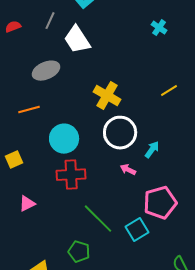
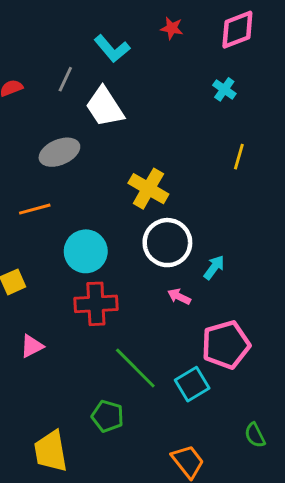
yellow line: (169, 91) -> (239, 157), moved, turned -42

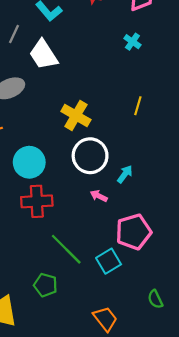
yellow line: (239, 157) -> (138, 106), moved

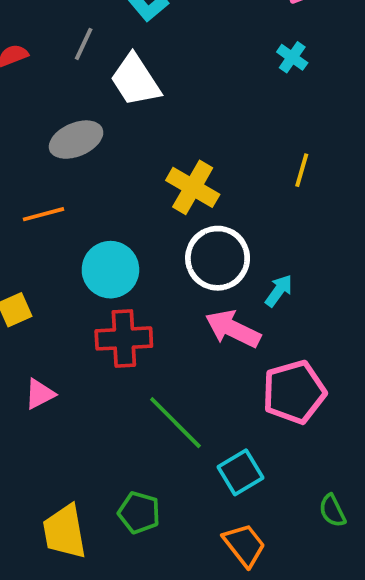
pink arrow: (99, 196) -> (233, 329), size x1.8
cyan square: (109, 261) -> (241, 472), moved
green pentagon: (46, 285) -> (139, 513), moved

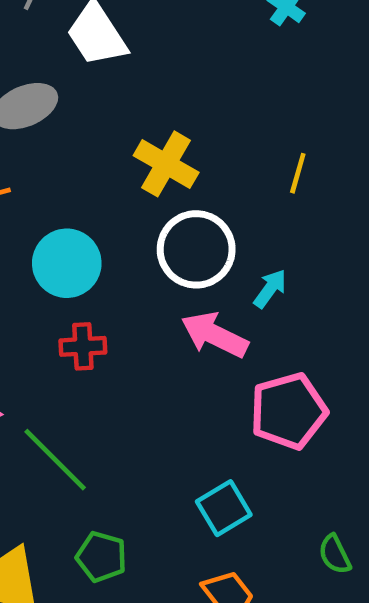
yellow line: (302, 170) -> (298, 173), moved
red cross: (124, 338) -> (83, 346), size x0.7
green line: (175, 423) -> (55, 460), moved

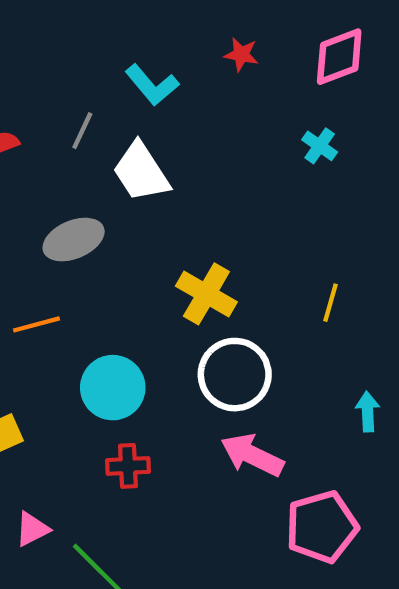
cyan arrow: (270, 289) -> (368, 412), moved, turned -39

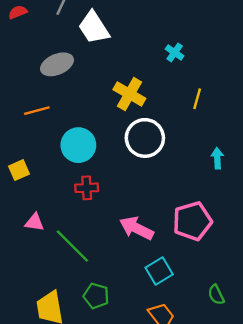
cyan cross: (320, 146) -> (175, 52), moved
pink arrow: (252, 455) -> (137, 228), moved
pink triangle: (32, 529) -> (34, 222), turned 36

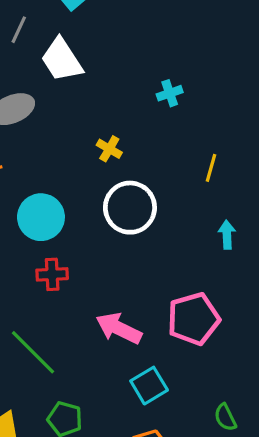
cyan cross: (175, 52) -> (170, 93), turned 36
yellow cross: (129, 94) -> (109, 149), size x0.6
yellow line: (197, 99) -> (211, 168), moved

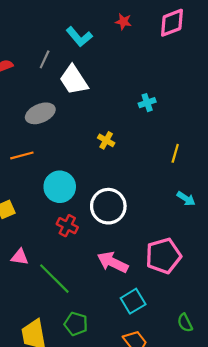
white circle: (130, 208) -> (108, 206), moved
cyan arrow: (227, 235) -> (186, 199), turned 126
red cross: (52, 274) -> (67, 226), turned 30

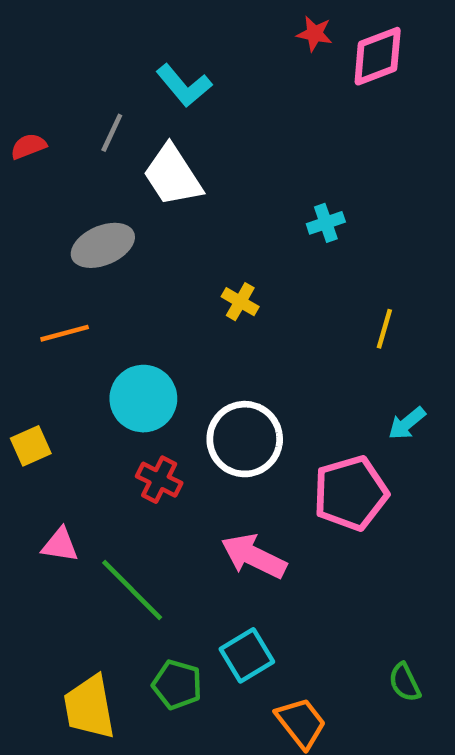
red star: (123, 22) -> (315, 34), moved
cyan arrow: (186, 199) -> (407, 423), turned 108
pink pentagon: (163, 256) -> (351, 493), moved
cyan square: (133, 301) -> (247, 655), moved

